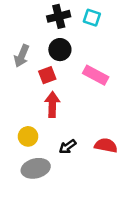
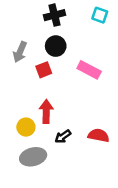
cyan square: (92, 18) -> (100, 15), moved
red arrow: (52, 104) -> (46, 112), moved

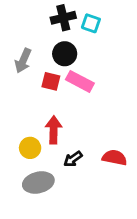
cyan square: (100, 15) -> (91, 23), moved
red square: (44, 70) -> (51, 81), turned 35
pink rectangle: (89, 70) -> (80, 81), moved

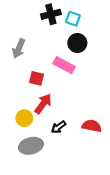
black circle: (65, 54) -> (77, 43), moved
red square: (51, 81) -> (36, 78), moved
red arrow: (54, 130) -> (43, 104), turned 35

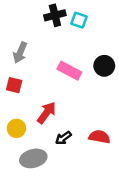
black circle: (77, 43) -> (104, 66), moved
red square: (36, 78) -> (14, 85), moved
yellow circle: (24, 118) -> (16, 128), moved

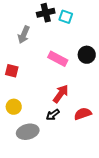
gray arrow: (20, 53) -> (24, 35), moved
red arrow: (47, 113) -> (61, 94), moved
red semicircle: (99, 137) -> (83, 114), turned -30

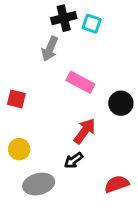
gray arrow: (24, 35) -> (50, 49), moved
black circle: (87, 55) -> (121, 103), moved
red semicircle: (83, 114) -> (117, 184), moved

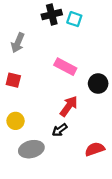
gray arrow: (50, 49) -> (18, 43), moved

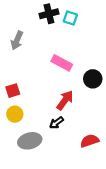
red square: (13, 80) -> (13, 91), moved, turned -32

